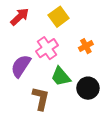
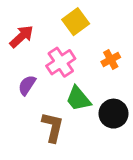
red arrow: (20, 17) -> (22, 37), moved
purple semicircle: (21, 66) -> (27, 85), size x0.7

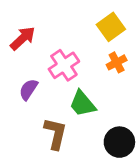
yellow square: (76, 22) -> (111, 27), moved
black circle: (113, 114) -> (119, 142), moved

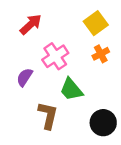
red arrow: (23, 38) -> (31, 24), moved

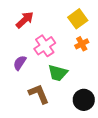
green trapezoid: (71, 89) -> (58, 73), turned -35
brown L-shape: (48, 115) -> (39, 94), turned -35

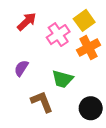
orange cross: (82, 44) -> (88, 48), size x1.5
pink cross: (45, 46) -> (58, 35), moved

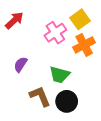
red arrow: (27, 22) -> (14, 20), moved
black circle: (91, 108) -> (67, 101), moved

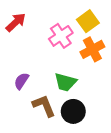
purple semicircle: (20, 64) -> (21, 81), moved

